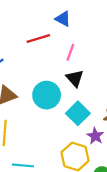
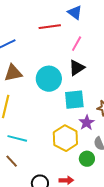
black triangle: (75, 78) -> (77, 68), turned 30
cyan square: (78, 113) -> (74, 100), turned 30

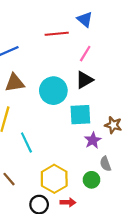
cyan line: (17, 138) -> (26, 143), moved, turned 48
yellow hexagon: (65, 138) -> (54, 179), moved

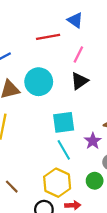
cyan circle: (53, 91) -> (39, 82), moved
cyan square: (80, 115) -> (64, 122), moved
cyan line: (26, 143) -> (64, 150), moved

